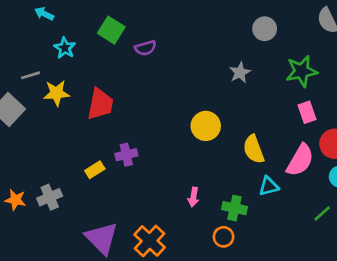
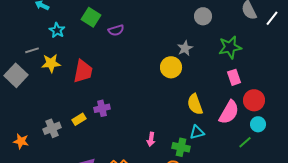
yellow circle: (206, 126) -> (171, 67), moved
cyan triangle: (269, 186) -> (197, 132), moved
gray cross: (50, 197) -> (52, 128), moved
green line: (322, 214) -> (245, 142), moved

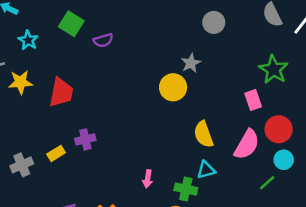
green star: (230, 47) -> (274, 69), moved, turned -30

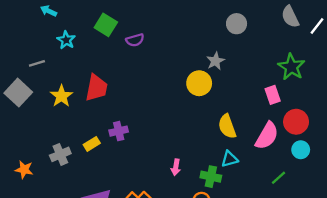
yellow star: (20, 82) -> (61, 96), moved, turned -30
green line: (267, 183) -> (279, 178), moved

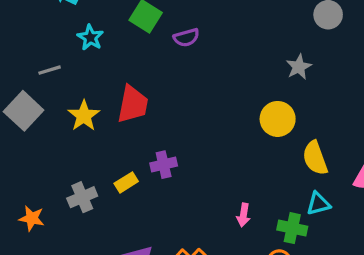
yellow circle: (199, 83) -> (278, 119), moved

